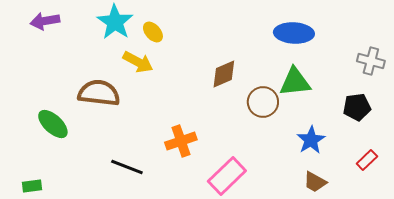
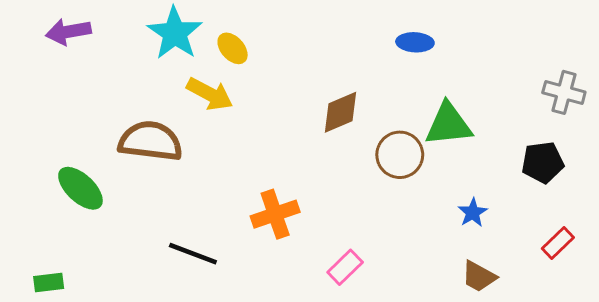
blue ellipse: (294, 33) -> (415, 42), moved, size x0.6
blue star: (311, 140) -> (473, 213), size x0.7
pink rectangle: (227, 176) -> (345, 267), size x0.6

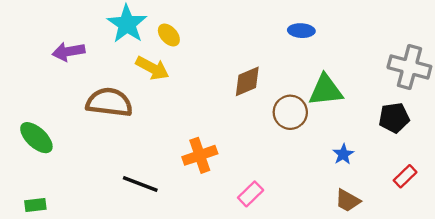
purple arrow: (68, 32) -> (68, 52), moved
gray cross: (564, 92) -> (409, 67), size x1.4
green ellipse: (80, 188) -> (36, 138), moved

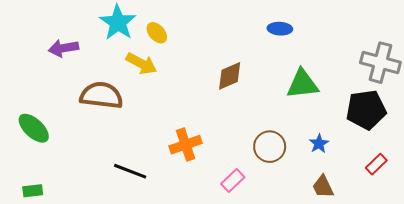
brown circle: (290, 112) -> (270, 147), moved
black pentagon: (394, 118) -> (366, 110), size x1.4
brown trapezoid: (348, 201) -> (323, 187), turned 35

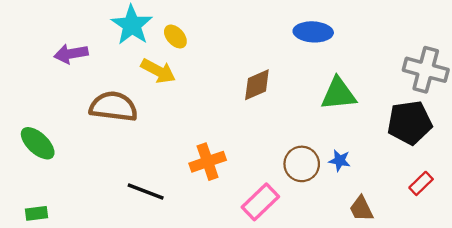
blue ellipse: (280, 29) -> (313, 32), size x1.4
blue star: (319, 144) -> (340, 160), moved, turned -30
pink rectangle: (233, 180) -> (260, 202), size x1.4

